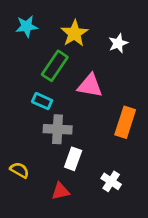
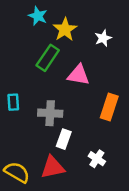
cyan star: (27, 26) -> (38, 16), moved, turned 30
cyan rectangle: (42, 101) -> (13, 102), moved, turned 63
yellow semicircle: (20, 170) -> (17, 172), moved, size x1.5
red triangle: (60, 191) -> (53, 167), size x1.5

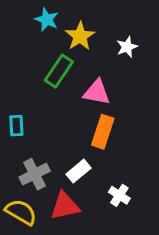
orange rectangle: (109, 107) -> (103, 132), moved
gray cross: (50, 113) -> (35, 174), moved, turned -30
white rectangle: (64, 139) -> (79, 171), turned 30

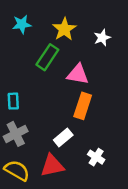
cyan star: (47, 20) -> (22, 24), moved, turned -30
gray cross: (35, 174) -> (16, 134), moved

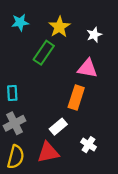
pink triangle: (78, 74) -> (87, 68), moved
yellow semicircle: (17, 170) -> (16, 157), turned 75

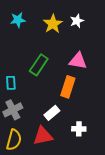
white star: (94, 35) -> (77, 21), moved
green rectangle: (44, 53) -> (39, 65), moved
white cross: (89, 145) -> (79, 129), turned -32

